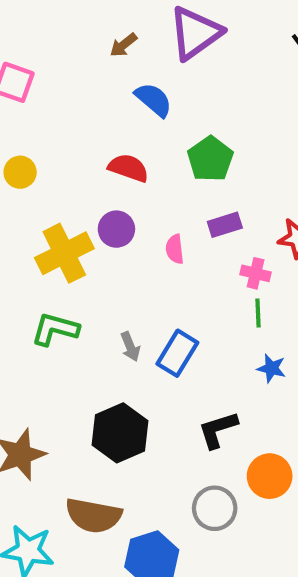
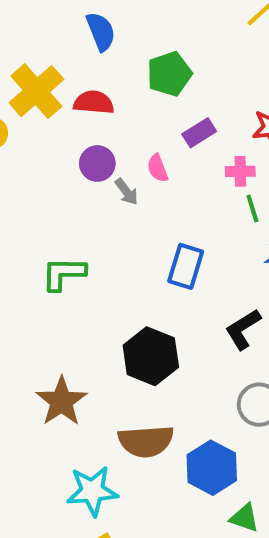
blue semicircle: (154, 100) -> (101, 31), turned 42
green pentagon: (210, 159) -> (169, 74), turned 30
yellow cross: (64, 253) -> (36, 91), moved
gray arrow: (130, 347) -> (126, 192), moved

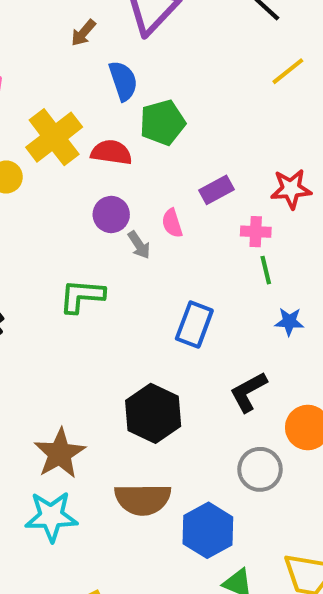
green pentagon: (169, 74) -> (162, 123), moved
green L-shape: (64, 274) -> (82, 296), moved
cyan star: (92, 491) -> (51, 516), moved

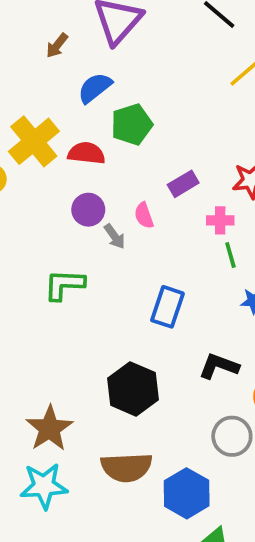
blue semicircle: (123, 81) -> (95, 88), turned -108
black L-shape: (248, 392) -> (219, 366), turned 51

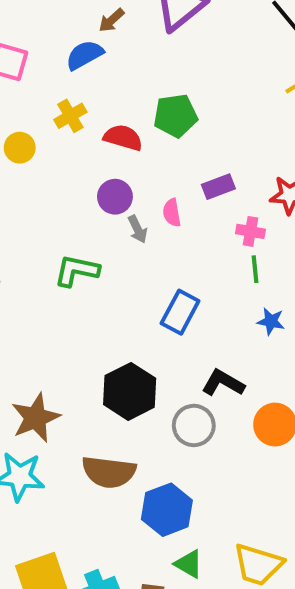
blue semicircle: (95, 88) -> (84, 55), moved
yellow cross: (34, 141) -> (70, 116), size x0.6
gray circle: (232, 436) -> (194, 425), moved

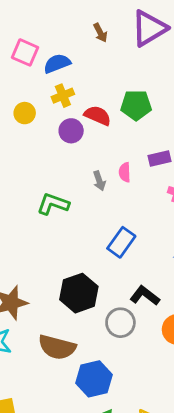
brown arrow: (112, 20) -> (100, 33), turned -84
blue semicircle: (84, 55) -> (57, 63), moved
purple circle: (115, 197) -> (71, 131), moved

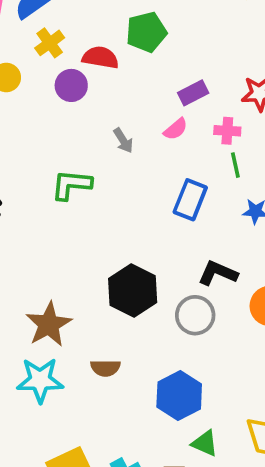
pink semicircle: (125, 172) -> (176, 129), moved, turned -114
blue rectangle: (121, 242) -> (190, 200), moved
brown semicircle: (57, 347) -> (105, 368), moved, size x0.6

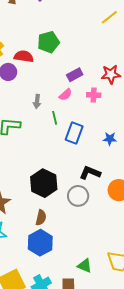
gray arrow: (123, 140) -> (37, 101), turned 40
green line: (235, 165) -> (55, 118), moved
brown semicircle: (105, 368) -> (41, 218), moved, turned -77
blue hexagon: (179, 396) -> (40, 243), moved

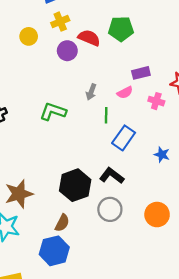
black L-shape: (90, 173) -> (112, 176), moved

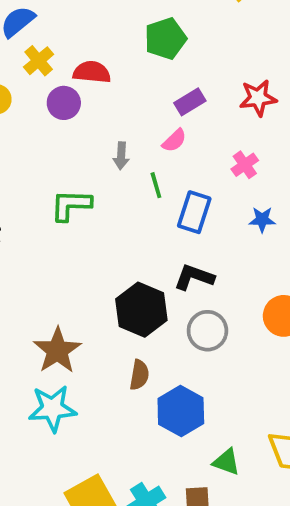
green pentagon: (121, 29) -> (165, 39), moved
pink cross: (156, 101) -> (245, 165), moved, turned -35
blue hexagon: (54, 251) -> (181, 411), moved

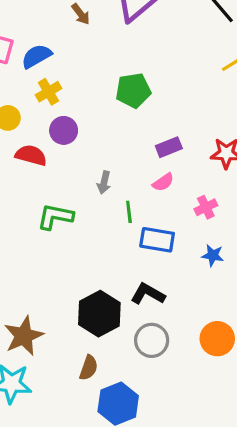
green pentagon: (165, 39) -> (133, 90), moved
red semicircle: (92, 72) -> (31, 155), moved
pink semicircle: (174, 141) -> (163, 182), moved
blue rectangle: (194, 212) -> (157, 240), turned 72

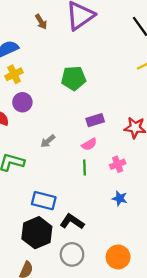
gray arrow: (104, 183) -> (48, 141), turned 32
green line: (129, 212) -> (84, 168), moved
blue rectangle: (157, 240) -> (44, 201), moved

